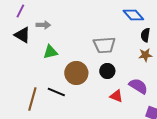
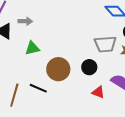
gray trapezoid: (104, 45) -> (105, 44), moved

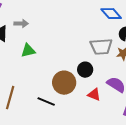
brown circle: (58, 69) -> (64, 83), moved
black line: (38, 88) -> (46, 102), moved

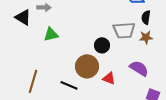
black circle: (85, 70) -> (102, 45), moved
red triangle: (94, 95) -> (109, 78), moved

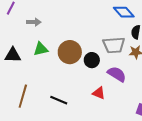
black triangle: (23, 17) -> (13, 55), moved, turned -30
brown circle: (87, 66) -> (70, 52), moved
purple semicircle: (139, 68) -> (117, 74), moved

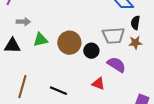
gray arrow: (34, 22) -> (23, 22), moved

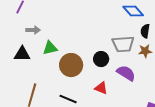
brown circle: (69, 43) -> (71, 65), moved
red triangle: (98, 84) -> (101, 88), moved

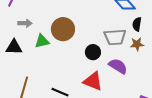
brown circle: (71, 65) -> (63, 29), moved
red triangle: (101, 88) -> (93, 81), size x1.5

